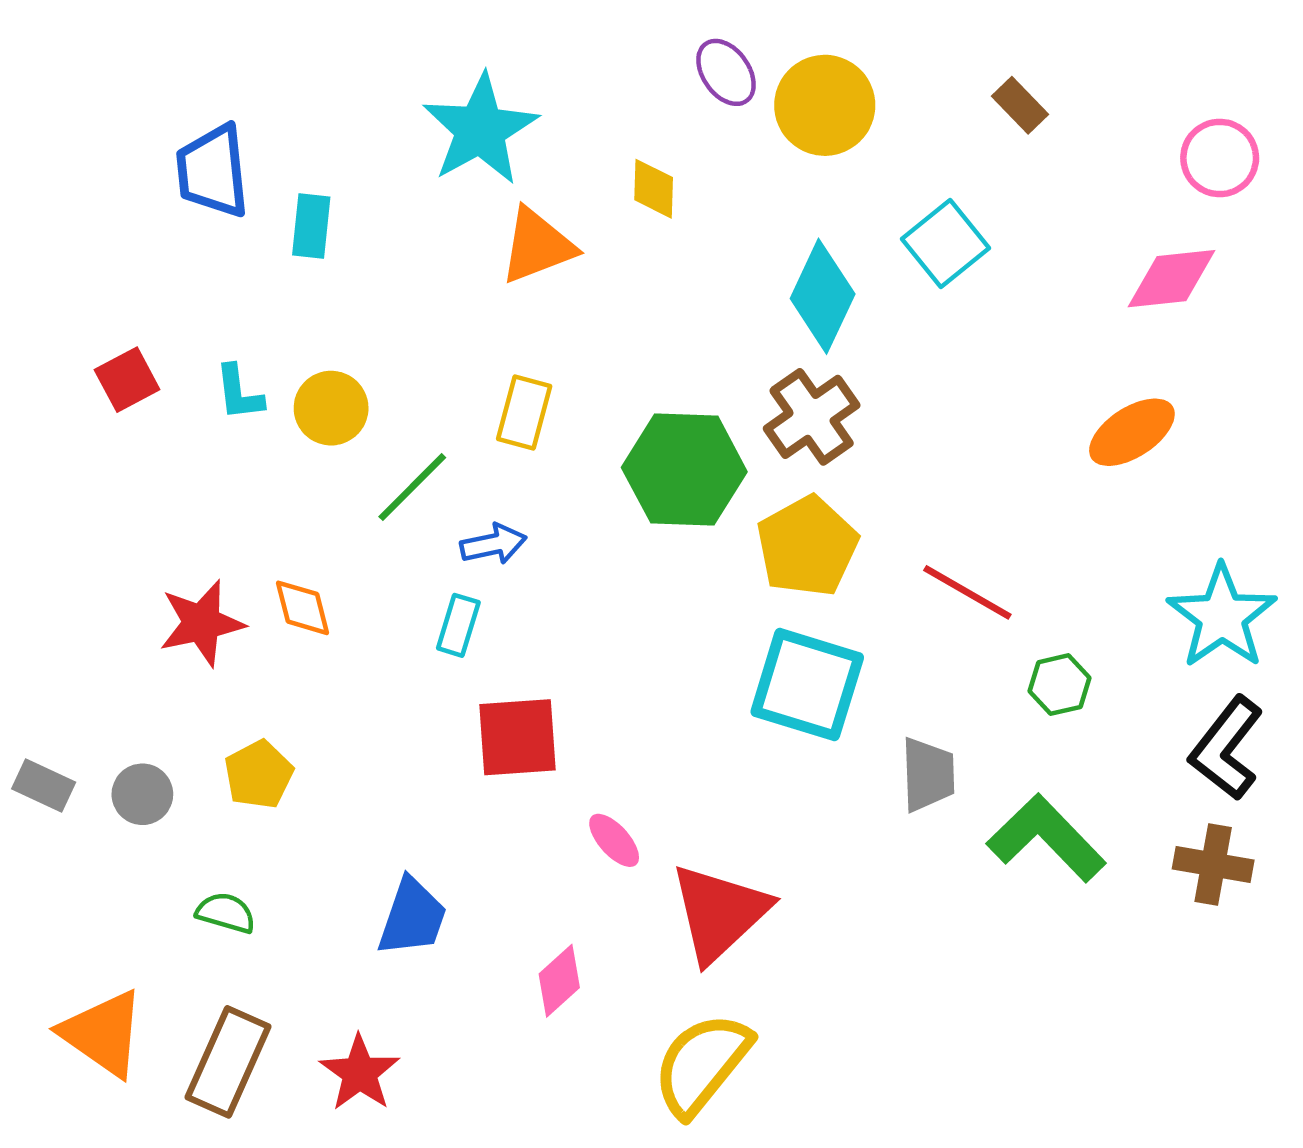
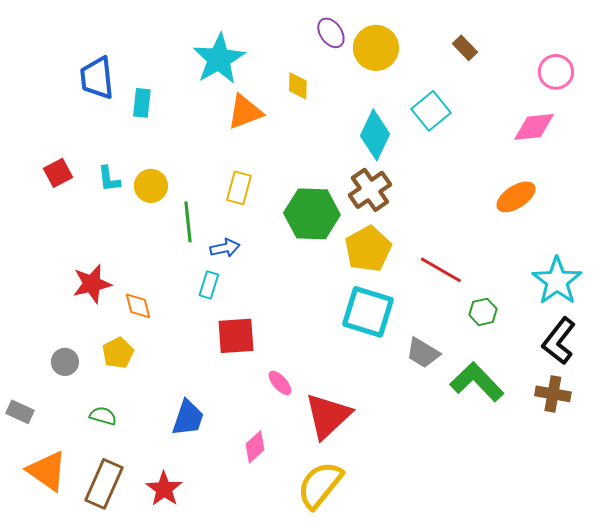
green line: (412, 487) -> (188, 222), turned -51
orange diamond: (303, 608) -> (138, 306), moved
gray trapezoid: (928, 775) -> (423, 353), turned 123
gray rectangle: (44, 785) -> (20, 412), moved

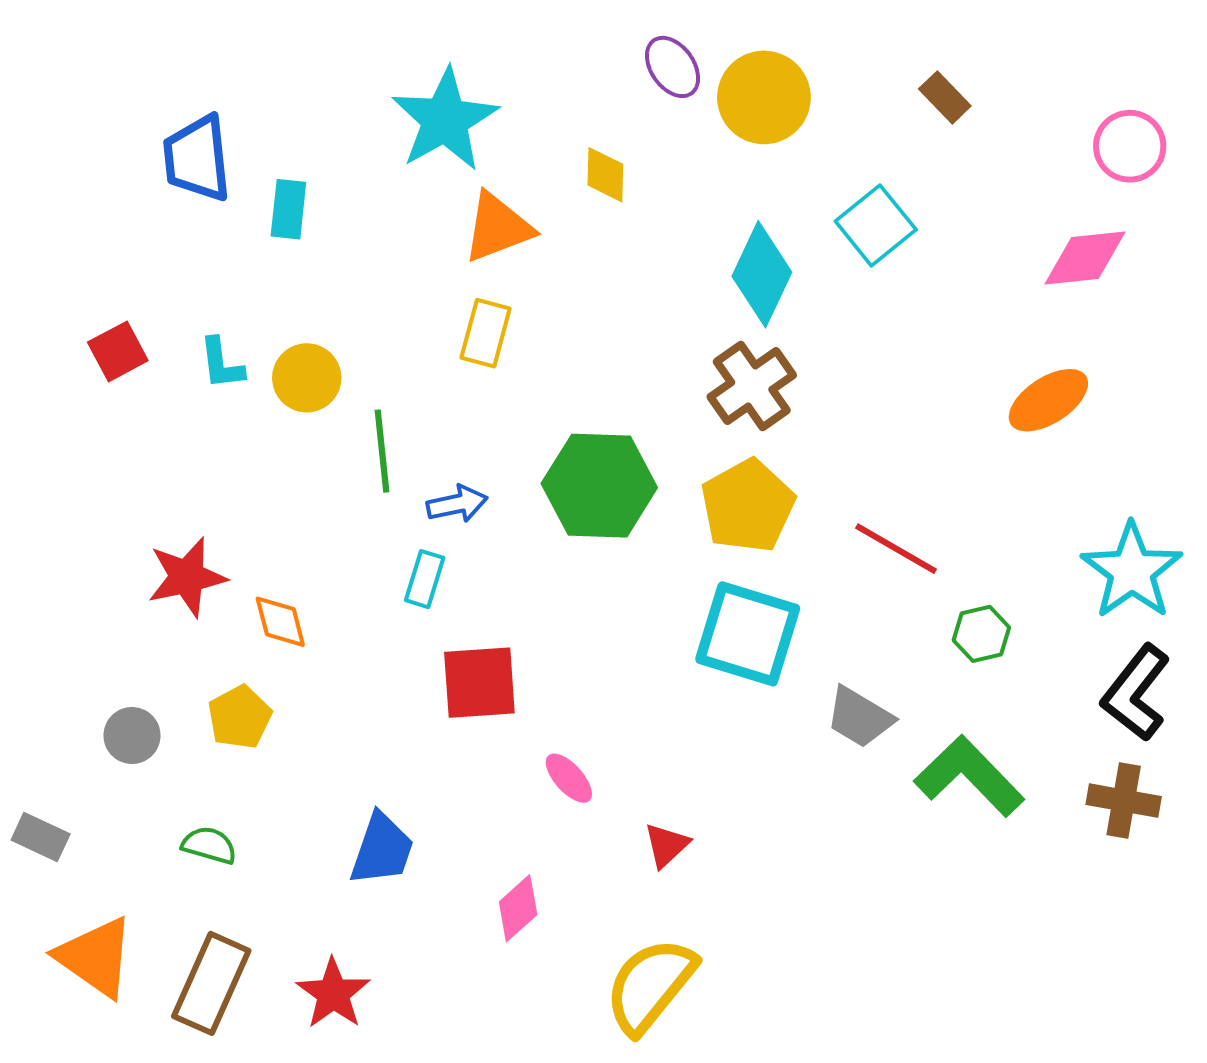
yellow rectangle: (239, 188) -> (486, 333), moved
green hexagon: (312, 214) -> (599, 486), moved
red triangle: (328, 416) -> (666, 845), size x0.5

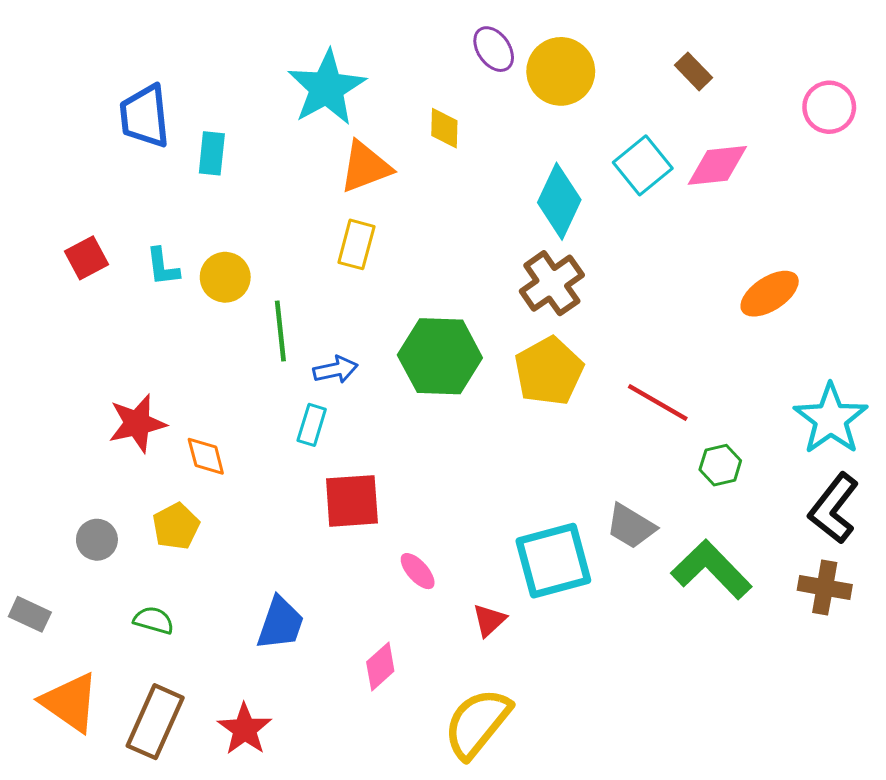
pink diamond: (1085, 258) -> (717, 165), moved
cyan square: (748, 634) -> (553, 561), moved, turned -32

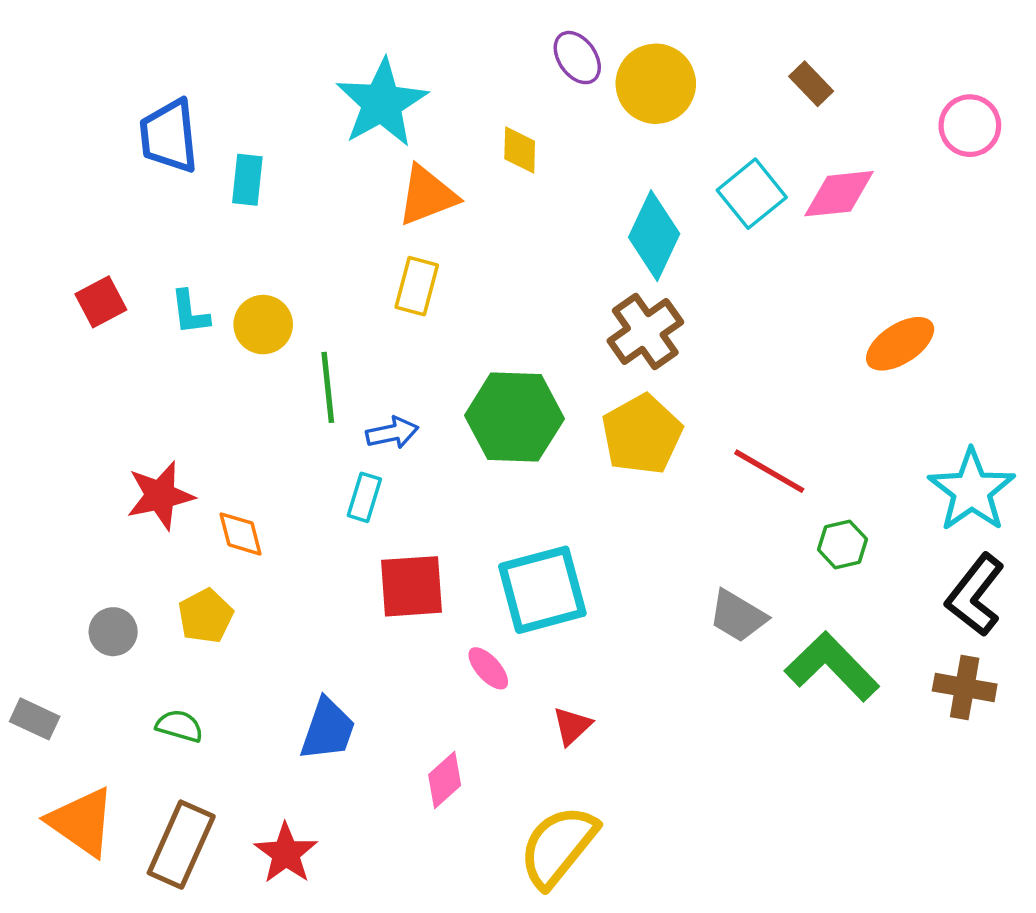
cyan square: (553, 561) -> (542, 590), moved

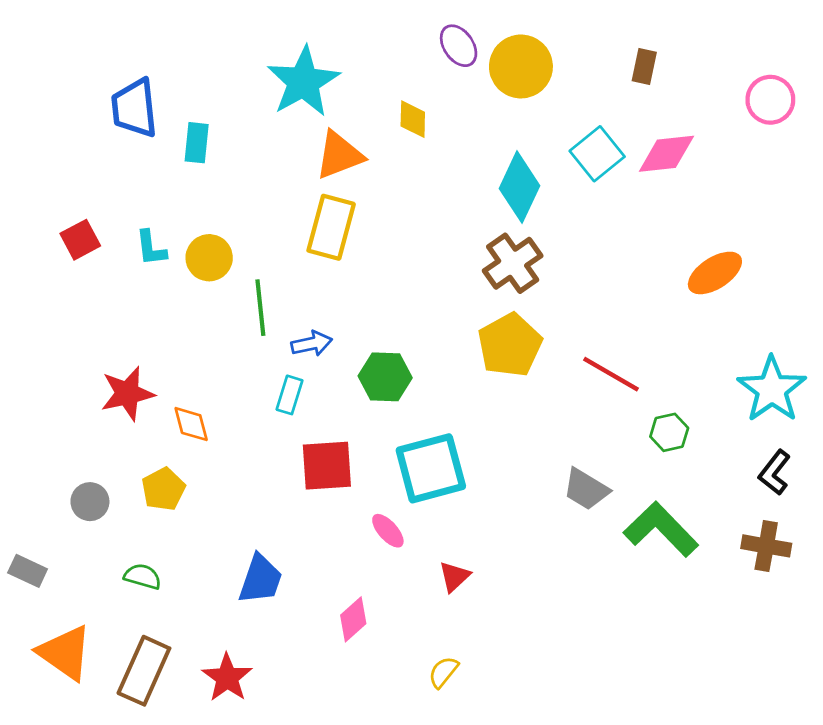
brown rectangle: (811, 84) -> (644, 66), turned 56
yellow rectangle: (417, 286) -> (331, 227), size x1.4
green hexagon: (514, 417) -> (385, 377), moved, size x0.7
black L-shape: (975, 595) -> (775, 473), size x0.7
yellow semicircle: (558, 846) -> (443, 672), size x0.5

